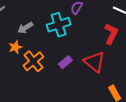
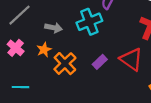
gray arrow: (25, 28) -> (53, 28), turned -133

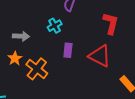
cyan cross: (89, 22) -> (55, 26), size x0.6
purple rectangle: (100, 62) -> (68, 50), moved, turned -32

